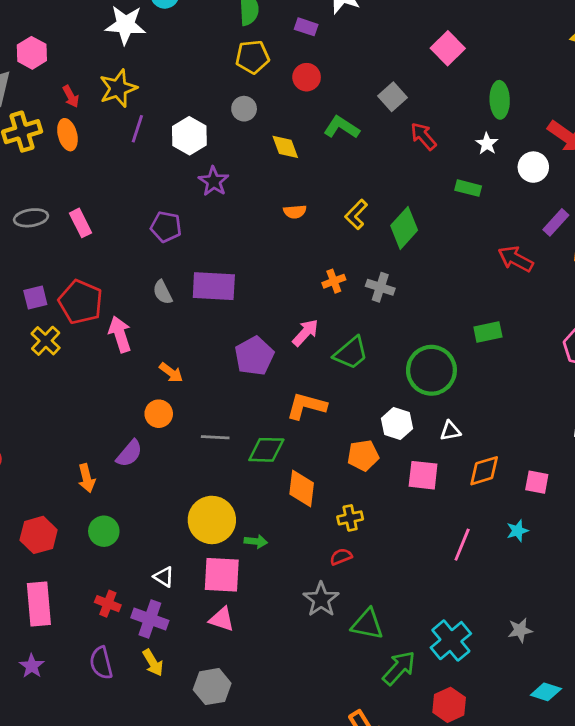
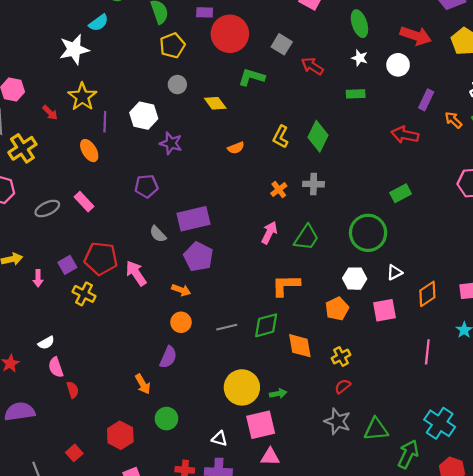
red circle: (307, 77) -> (230, 34), moved, size x1.8
orange ellipse: (67, 135) -> (89, 151), moved
purple pentagon: (254, 356) -> (198, 257), moved

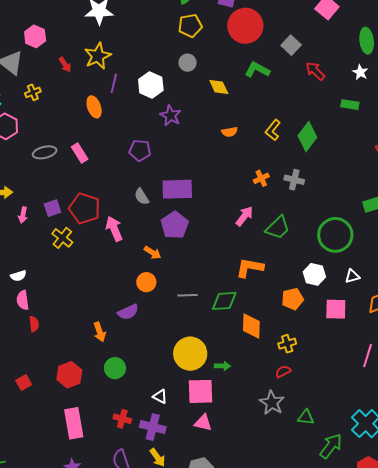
yellow cross: (22, 148) -> (33, 92), size x0.6
purple semicircle: (168, 357) -> (128, 312), turned 30
green triangle: (376, 429) -> (306, 417), size x0.7

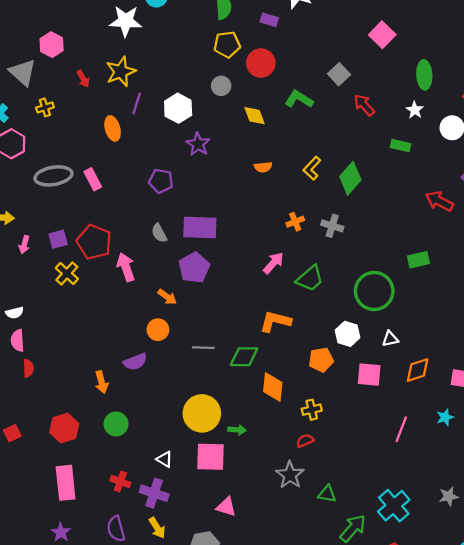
red circle: (245, 26) -> (261, 63), moved, size x0.7
gray ellipse: (45, 152) -> (53, 176), size x1.4
pink triangle: (203, 423) -> (226, 507), moved

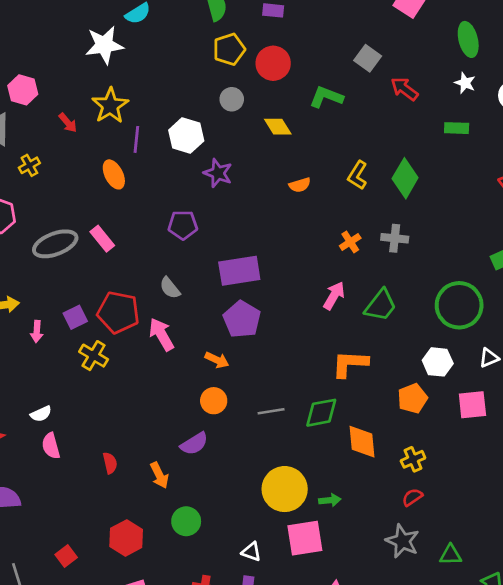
gray semicircle: (159, 233) -> (170, 288), moved
red semicircle: (28, 368) -> (110, 463), moved

